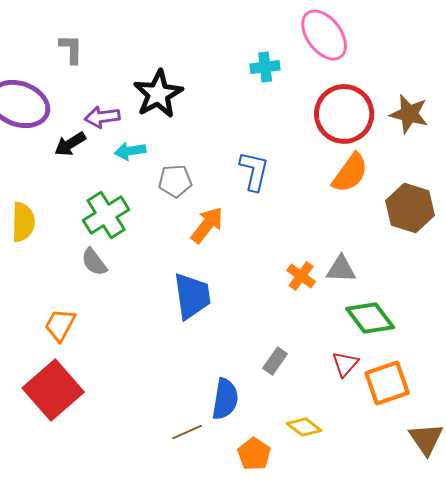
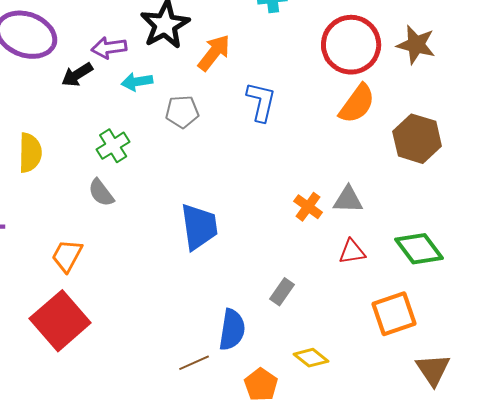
green cross: (106, 215) -> (113, 146), size x0.7
orange arrow: (207, 225) -> (214, 53), moved
green diamond: (370, 318) -> (419, 249), moved
red triangle: (345, 364) -> (352, 252), moved, turned 40

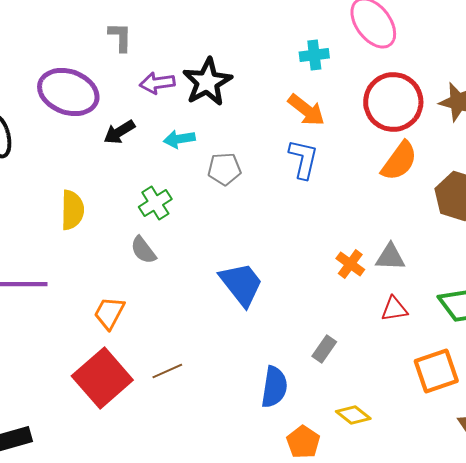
purple arrow: (109, 48) -> (157, 83), moved
orange arrow: (214, 53) -> (306, 110), moved, turned 90
blue trapezoid: (199, 227) -> (241, 284), turned -30
brown line: (194, 363) -> (167, 371), moved

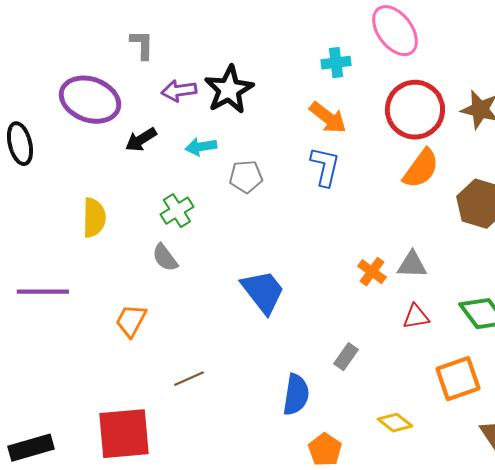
red square: (102, 378) -> (124, 434), moved, turned 36
yellow diamond: (353, 415) -> (395, 423), moved

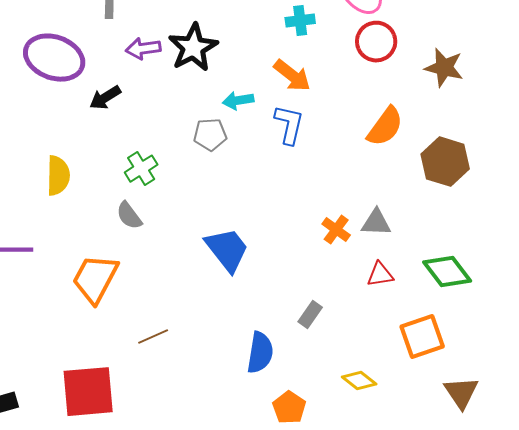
red circle: (415, 110) -> (376, 42), moved, size x0.7
cyan arrow: (201, 147) -> (238, 101), moved
orange trapezoid: (131, 321) -> (95, 279), size x1.5

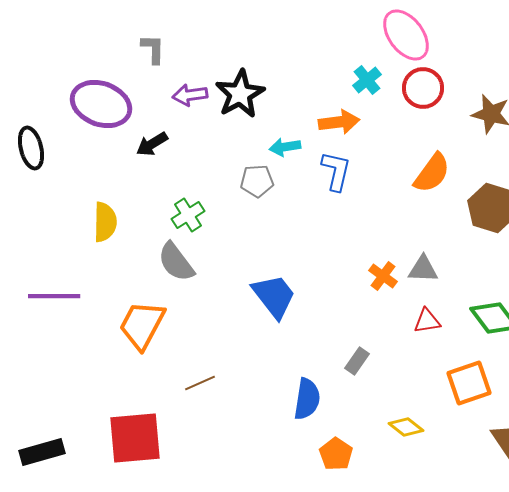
cyan cross: (300, 21) -> (367, 80), moved, turned -32
orange arrow: (292, 76) -> (339, 122), turned -45
gray semicircle: (129, 216) -> (176, 262), size x1.4

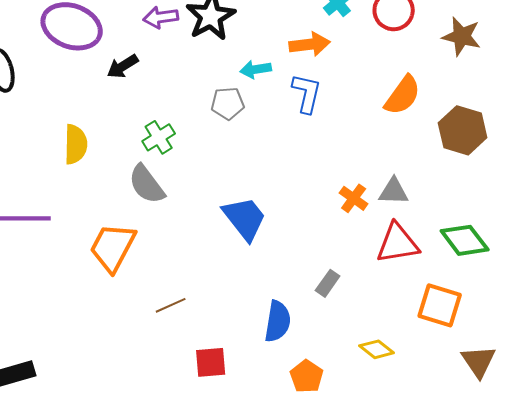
red triangle: (427, 321) -> (398, 243), size x1.6
orange square: (469, 383) -> (440, 305), turned 36
red square: (135, 438) -> (211, 362), moved, size x0.6

